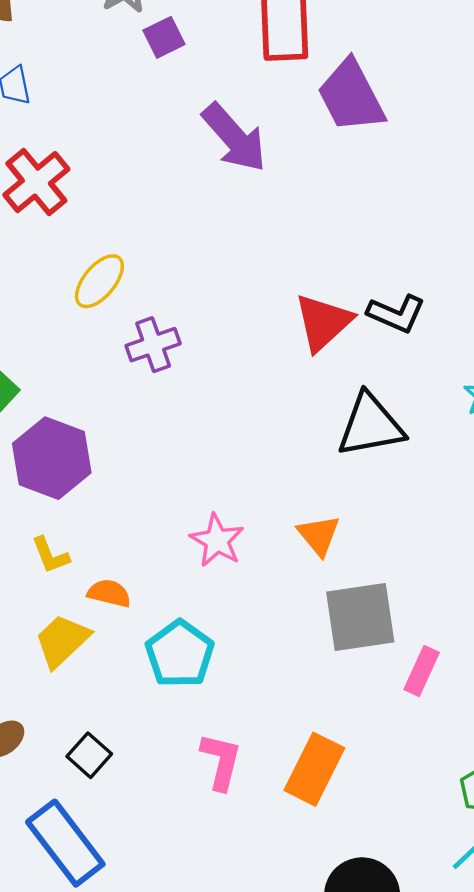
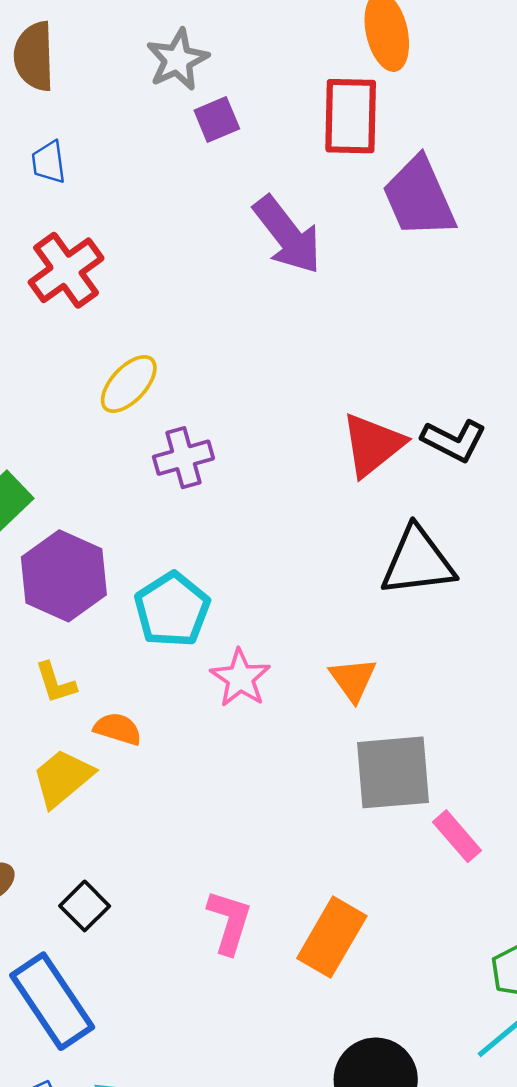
cyan pentagon: (180, 654) -> (172, 610), moved
pink rectangle: (422, 671) -> (457, 836), turned -69

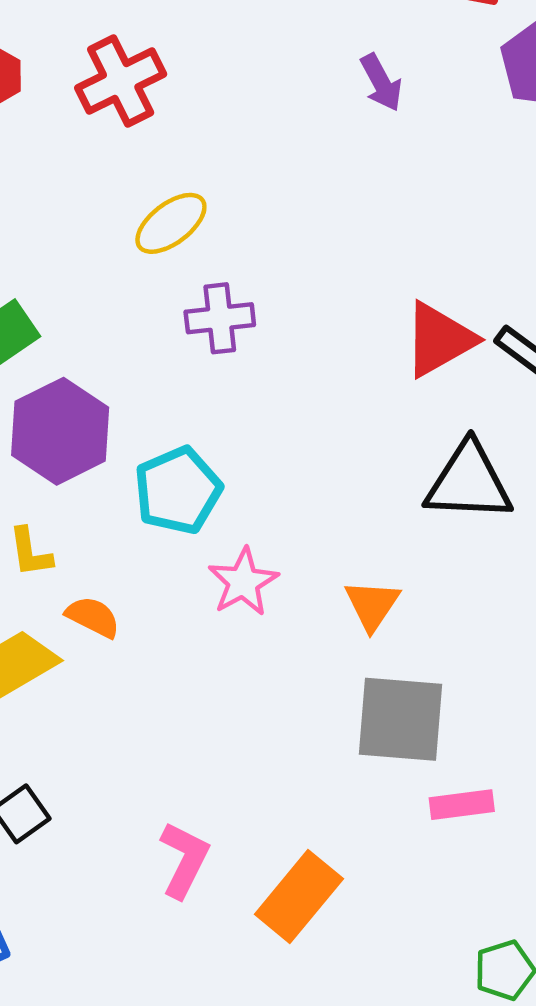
purple arrow: (287, 235) -> (381, 83), size x0.6
pink rectangle: (457, 836) -> (462, 805), turned -66

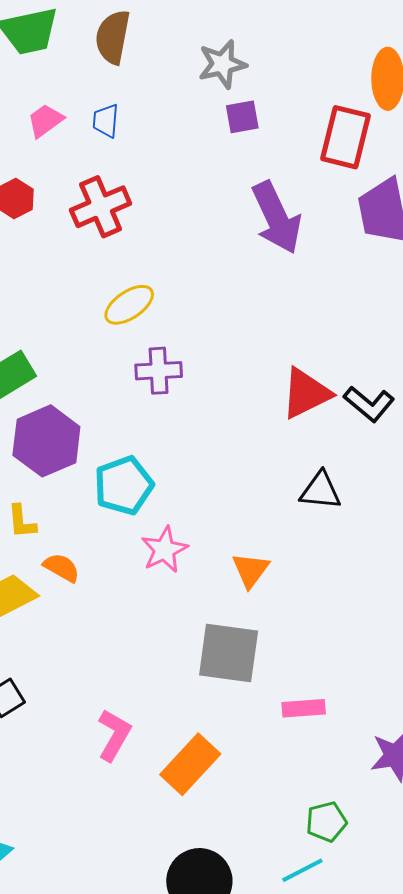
purple arrow: (381, 83) -> (277, 218), size x1.8
black triangle: (469, 482) -> (320, 491), size x0.7
gray square: (400, 719) -> (229, 653), moved

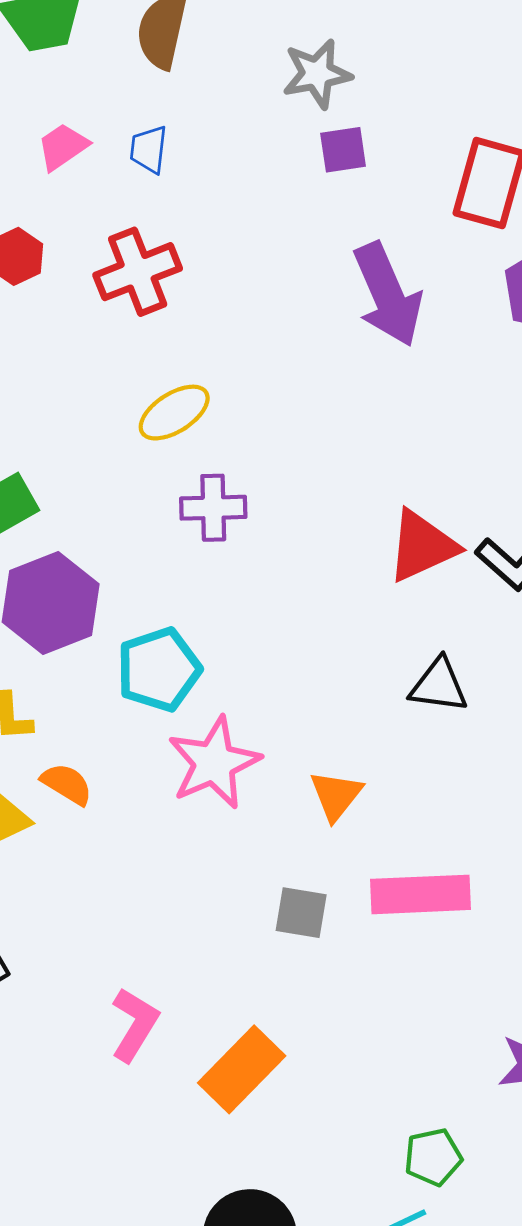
pink star: (164, 550) -> (214, 763), size x1.4
gray square: (229, 653) -> (301, 913), size x0.6
pink rectangle: (304, 708) -> (420, 894), moved, size x1.6

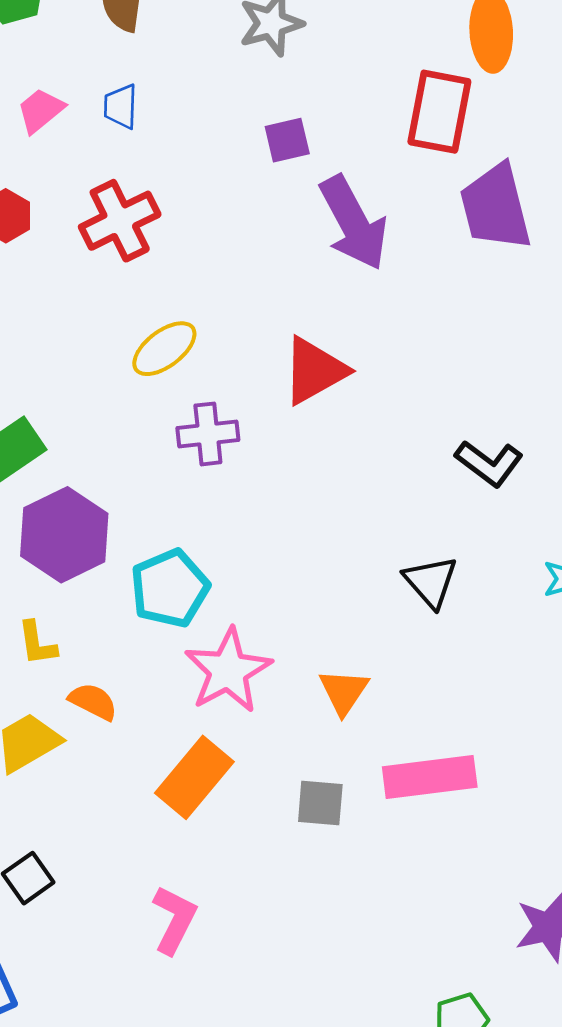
purple square: (343, 150) -> (287, 140), moved
red triangle: (422, 546) -> (314, 371), moved
black triangle: (439, 685) -> (431, 582), turned 46
orange rectangle: (242, 1069) -> (194, 777), moved

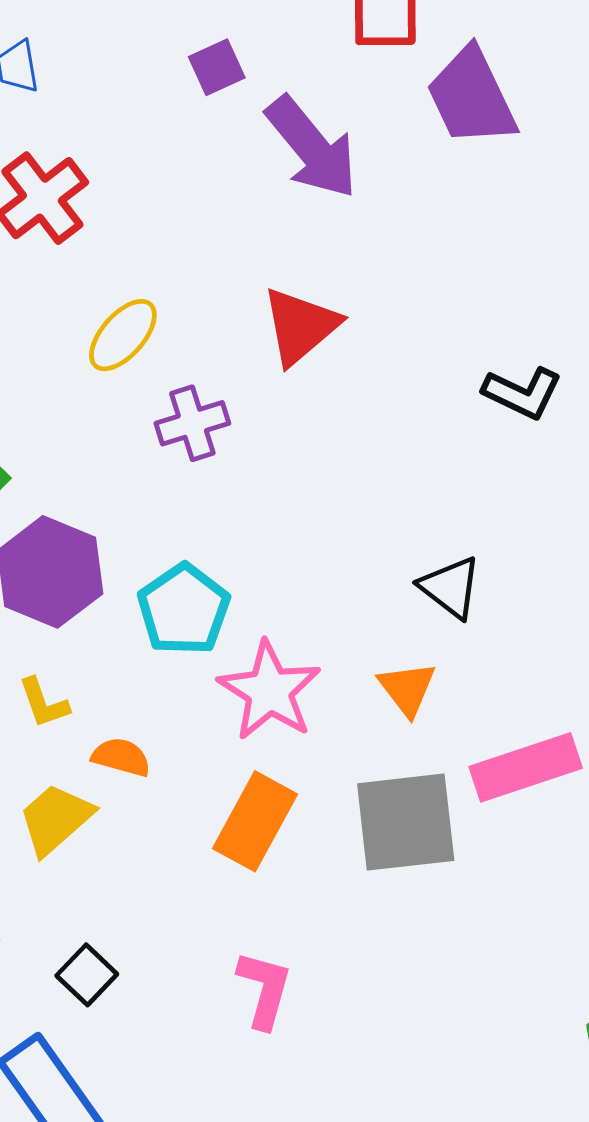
black triangle: (431, 582) -> (450, 587), moved
gray square: (320, 803) -> (406, 822), size x1.8

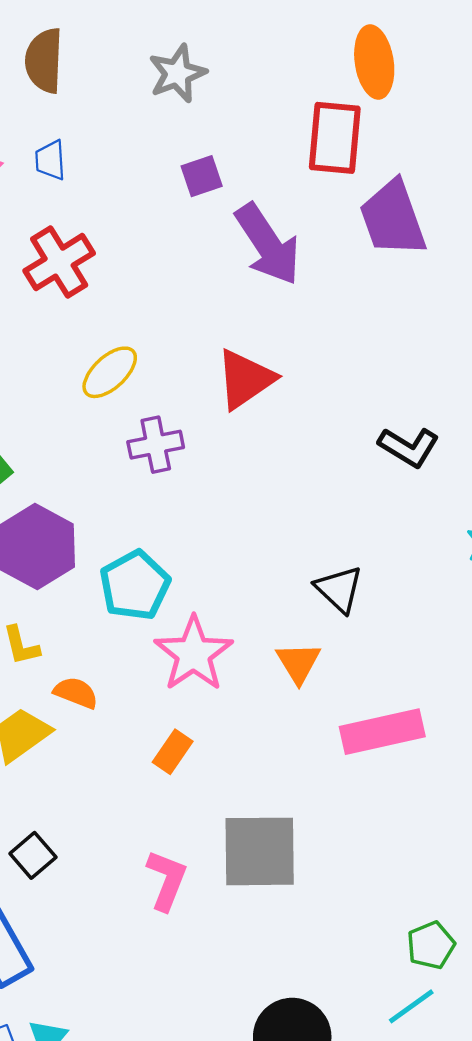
orange rectangle: (255, 821) -> (173, 752), size x0.6
gray square: (406, 822) -> (260, 851), moved

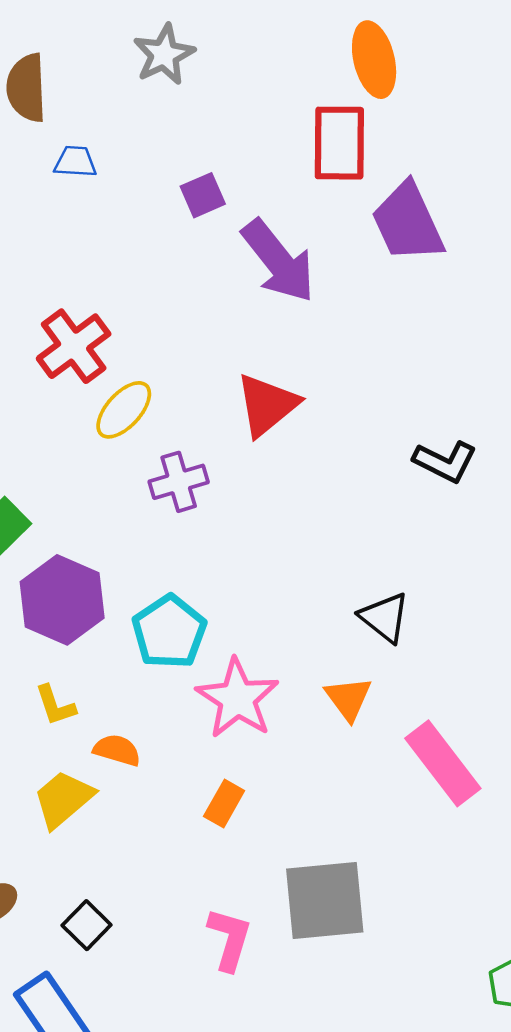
gray star: (177, 73) -> (164, 54), moved
blue trapezoid: (50, 160) -> (75, 162), moved, turned 102
red cross: (59, 262) -> (74, 346), moved
pink rectangle: (382, 732) -> (443, 763), turned 70

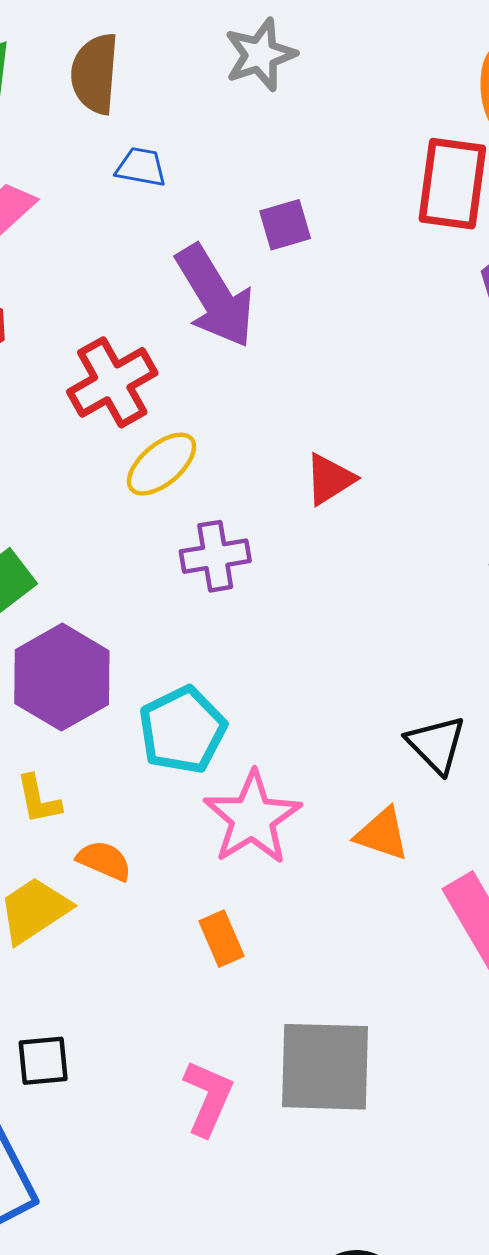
purple arrow: (278, 261) -> (215, 296), moved
red triangle: (267, 405) -> (330, 479), size x0.7
orange triangle: (348, 698) -> (382, 834), turned -42
orange rectangle: (224, 803) -> (222, 939), turned -60
black square: (87, 925) -> (43, 1061), turned 33

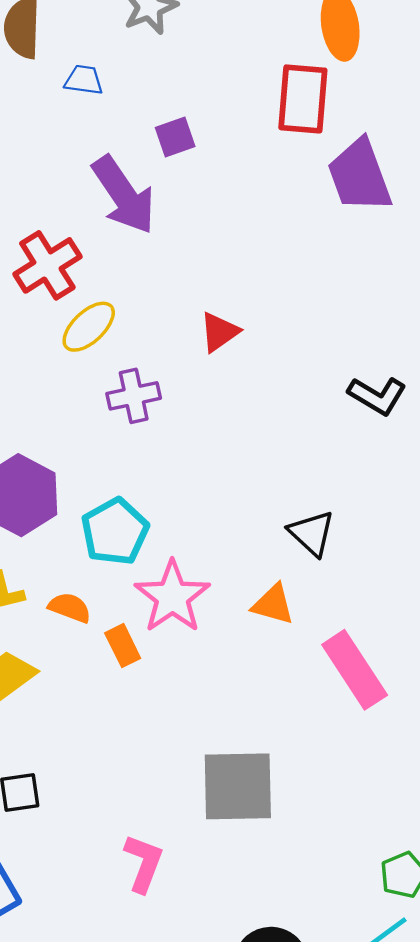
blue trapezoid: (141, 167) -> (84, 80), moved
orange semicircle: (104, 861) -> (70, 608), moved
orange rectangle: (222, 939) -> (123, 646), moved
pink L-shape: (208, 1098) -> (144, 863), moved

